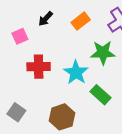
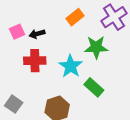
black arrow: (46, 19) -> (37, 34), moved, turned 32

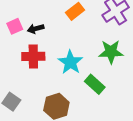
green star: (96, 47) -> (111, 52), moved

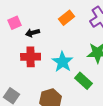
pink square: (15, 26) -> (15, 23), moved

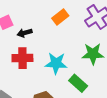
cyan star: (63, 62) -> (56, 63), turned -30

